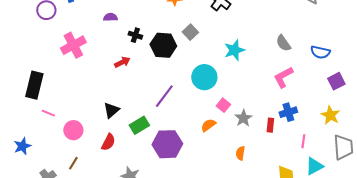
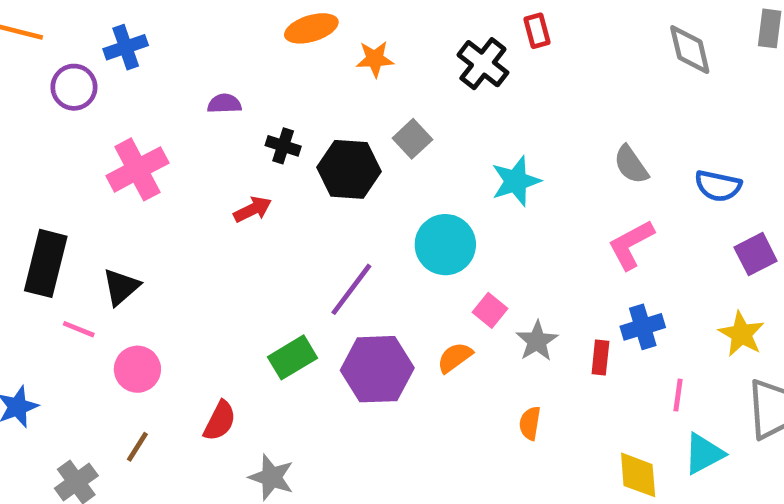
black triangle: (111, 110) -> (121, 287), moved
red semicircle: (108, 142) -> (220, 421), moved
purple hexagon: (167, 144) -> (377, 369), moved

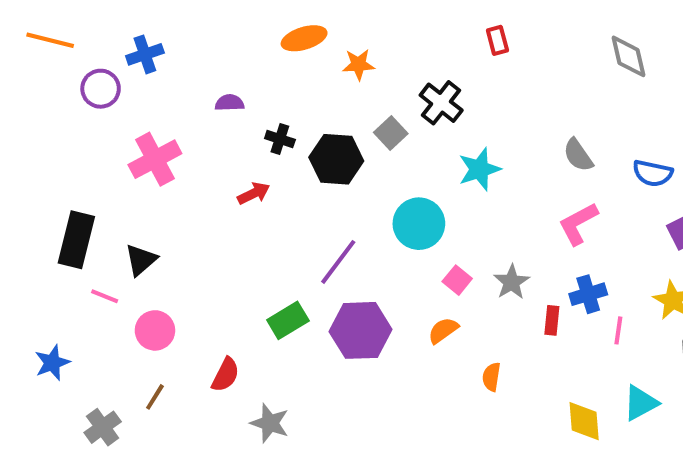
black cross: (483, 64) -> (441, 103), moved
gray star: (537, 341) -> (512, 282), moved
orange semicircle: (455, 357) -> (443, 330), moved
pink line: (678, 395) -> (618, 330), moved

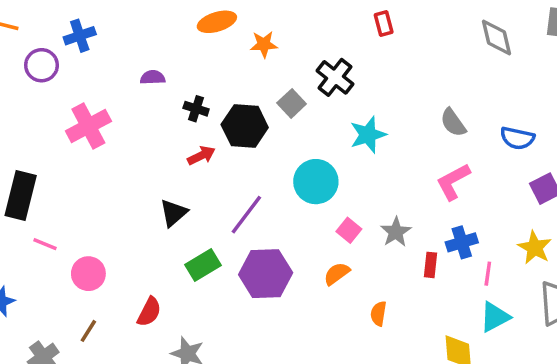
red arrow: (254, 193) -> (201, 156), moved
black triangle: (141, 260) -> (173, 213), moved
cyan triangle: (641, 403) -> (495, 317), moved

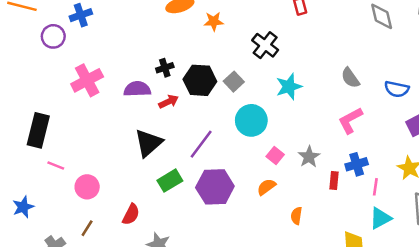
purple semicircle: (153, 77) -> (137, 89), moved, size x1.5
gray square: (292, 103) -> (234, 82), moved
black cross: (196, 109) -> (165, 68), turned -36
black triangle: (173, 213) -> (149, 143), size x1.4

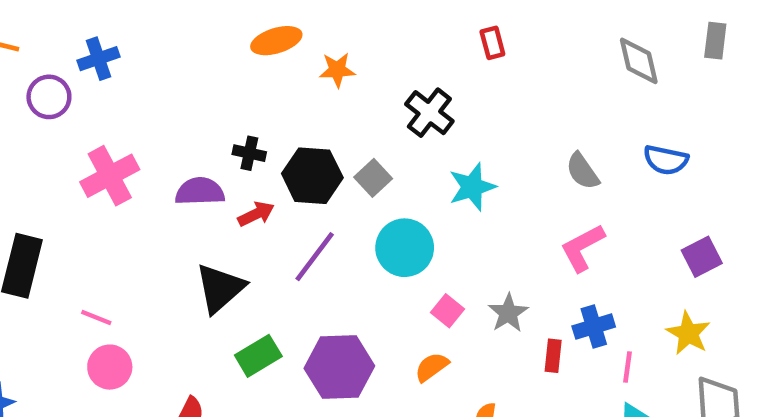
black cross: (165, 68) -> (249, 153), turned 30
blue semicircle: (397, 89) -> (666, 160), moved
purple line: (201, 144) -> (315, 257), moved
pink line: (56, 166) -> (96, 317), moved

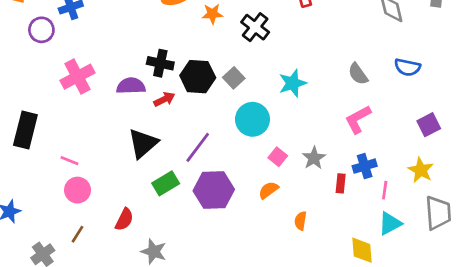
black cross: (429, 113) -> (255, 27), moved
black cross: (249, 153) -> (160, 63), size x1.4
purple line: (315, 257) -> (198, 147), moved

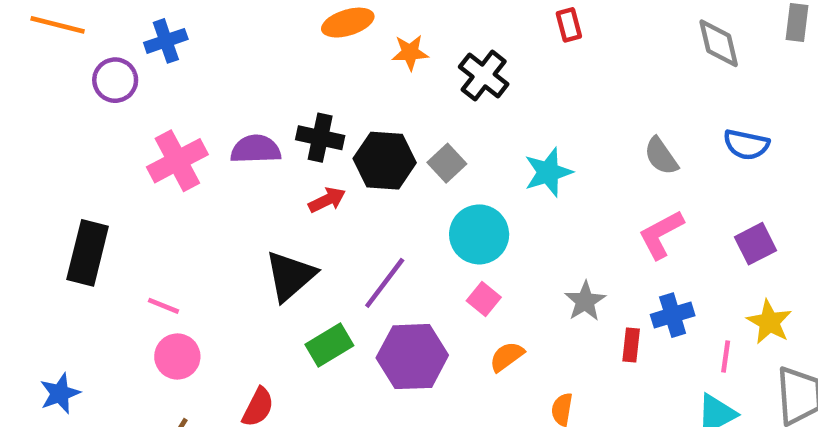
purple semicircle: (131, 86) -> (256, 149), moved
purple square: (429, 125) -> (755, 244), moved
pink square: (278, 157) -> (484, 299), moved
pink line: (385, 190) -> (726, 357), moved

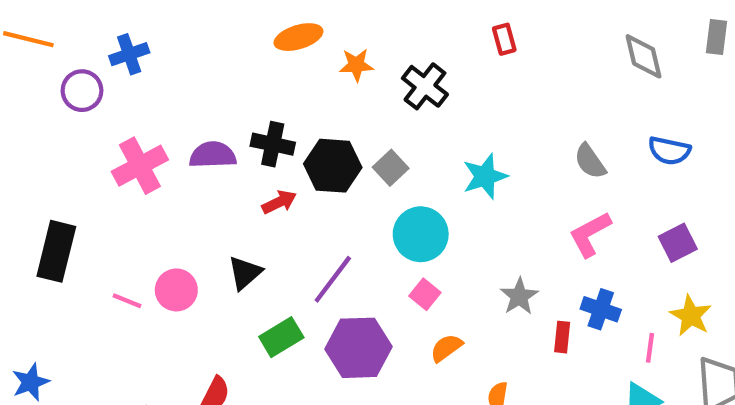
black triangle: (290, 276) -> (245, 273), size x0.7
blue cross: (673, 315) -> (601, 309), turned 36
pink circle: (177, 357) -> (176, 290), moved

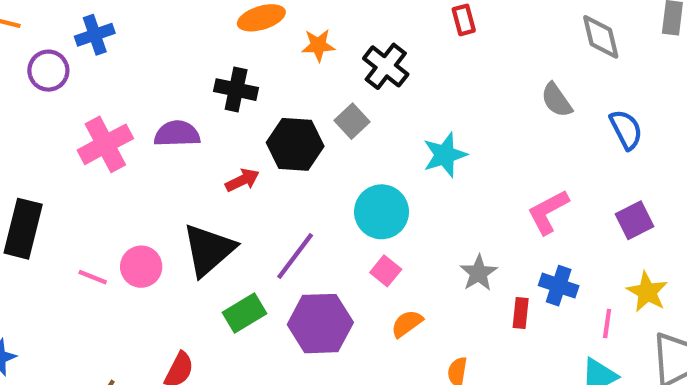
black cross: (273, 144) -> (236, 90), moved
blue semicircle: (669, 151) -> (626, 130), turned -129
gray semicircle: (590, 161) -> (557, 100), moved
gray square: (391, 168) -> (352, 121), moved
black triangle: (245, 273) -> (209, 250), size x1.6

